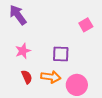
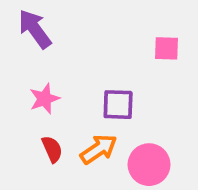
pink square: (86, 25) -> (166, 48), turned 32
orange arrow: (51, 77) -> (99, 149), turned -42

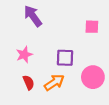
purple arrow: (35, 29) -> (33, 16), moved
pink circle: (149, 165) -> (93, 77), moved

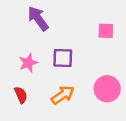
purple square: (65, 58) -> (63, 58), moved
red semicircle: (29, 82) -> (21, 95), moved

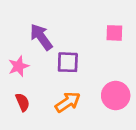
purple arrow: (38, 18) -> (41, 37), moved
pink star: (28, 63) -> (19, 66), moved

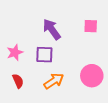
purple arrow: (41, 37) -> (52, 29), moved
purple square: (68, 62) -> (44, 55), moved

